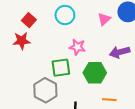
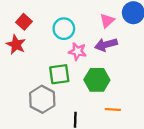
cyan circle: (65, 15) -> (64, 29), moved
red star: (22, 41) -> (16, 45), turned 30
purple arrow: (120, 52) -> (106, 45), moved

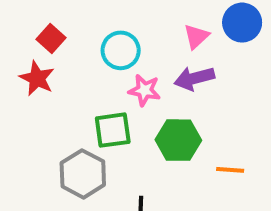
orange line: (113, 110) -> (230, 170), moved

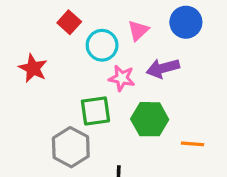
blue circle: (242, 23) -> (186, 22), moved
pink triangle: (196, 36) -> (138, 30), moved
red square: (51, 38) -> (69, 22), moved

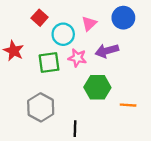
green square: (95, 111) -> (49, 63), moved

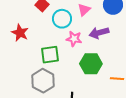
green square: (49, 63) -> (50, 55), moved

